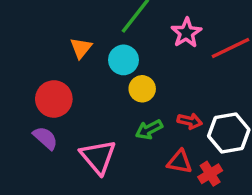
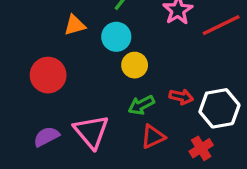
orange triangle: (81, 48) -> (75, 25), turned 35
purple semicircle: (45, 138) -> (46, 137), moved, turned -70
red triangle: (180, 162) -> (153, 137), moved, turned -35

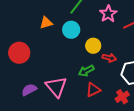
yellow circle: (135, 65) -> (93, 46), moved
red circle: (48, 75) -> (19, 53), moved
red arrow: (181, 97) -> (109, 58), moved

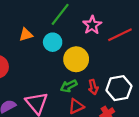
yellow circle: (93, 46) -> (76, 59), size x1.5
red arrow: (109, 58) -> (93, 87), moved, turned 64

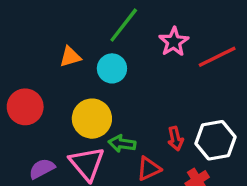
yellow circle: (76, 59) -> (92, 119), moved
green arrow: (69, 86) -> (122, 144), moved, turned 35

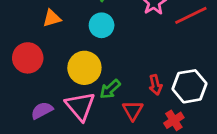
orange triangle: (70, 57) -> (52, 18), moved
green arrow: (122, 144) -> (110, 89), turned -50
red triangle: (149, 169) -> (133, 110), turned -35

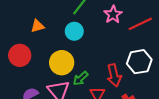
red arrow: (155, 85) -> (114, 75), size x1.5
white hexagon: (189, 86) -> (139, 62), moved

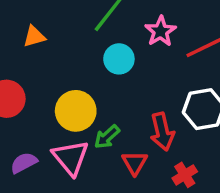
orange triangle: (38, 26) -> (34, 36), moved
cyan circle: (74, 31) -> (119, 59), moved

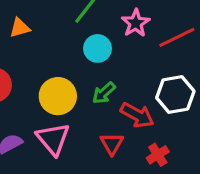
red arrow: (162, 132) -> (137, 115), turned -48
green arrow: (107, 137) -> (104, 93), moved

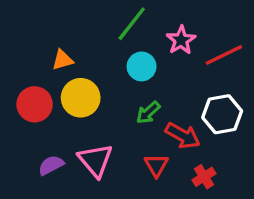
orange triangle: (20, 28) -> (63, 60), moved
yellow circle: (58, 96) -> (81, 98), moved

